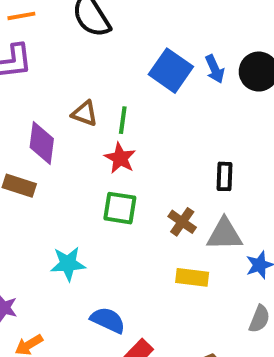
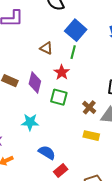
blue square: (171, 71) -> (76, 30), moved
green line: (123, 120) -> (73, 52), moved
purple diamond: (42, 143) -> (35, 82), moved

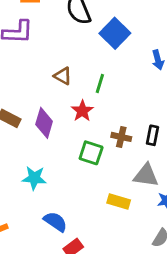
blue square: (76, 30) -> (115, 33), moved
green square: (59, 97) -> (91, 153), moved
brown cross: (89, 107) -> (121, 137), moved, turned -32

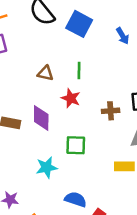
green square: (91, 153) -> (76, 145), moved

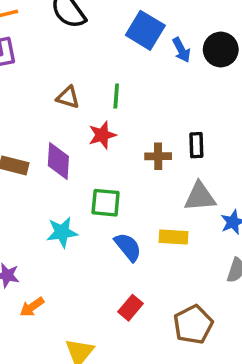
blue square: (79, 24) -> (145, 30), moved
red star: (71, 98) -> (102, 135), turned 30
blue semicircle: (76, 199) -> (128, 247), moved, turned 30

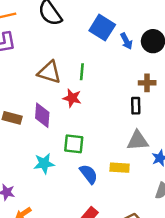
brown triangle: (68, 97) -> (49, 72), size x1.5
red star: (102, 135) -> (72, 98), turned 30
brown cross: (158, 156) -> (147, 83), moved

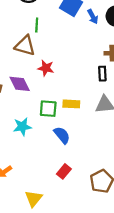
green line: (82, 72) -> (37, 25), moved
purple diamond: (42, 115) -> (20, 84), turned -30
yellow rectangle: (120, 168) -> (71, 104), moved

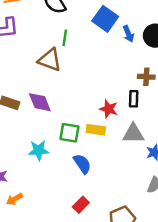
red star: (46, 68) -> (109, 109), moved

